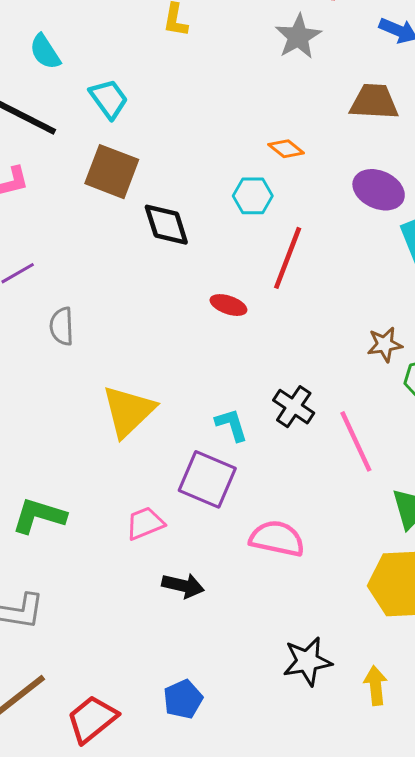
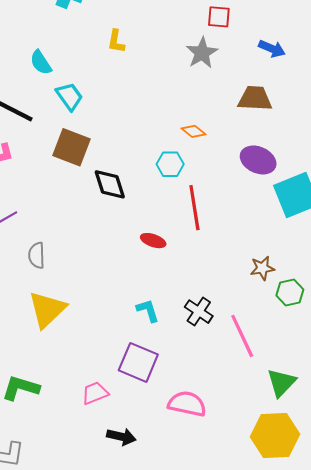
cyan semicircle: (45, 52) -> (41, 62), moved
red line: (288, 258) -> (194, 208), turned -30
yellow triangle: (128, 411) -> (47, 309), moved
cyan L-shape: (232, 425) -> (148, 310), moved

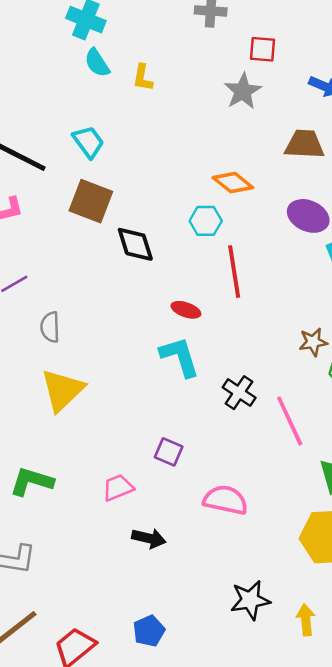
cyan semicircle: (41, 62) -> (97, 63), moved
orange diamond: (193, 131) -> (233, 183), size x1.4
cyan L-shape: (148, 310) -> (180, 357), moved, size x1.5
purple square: (138, 362) -> (169, 452), size x0.6

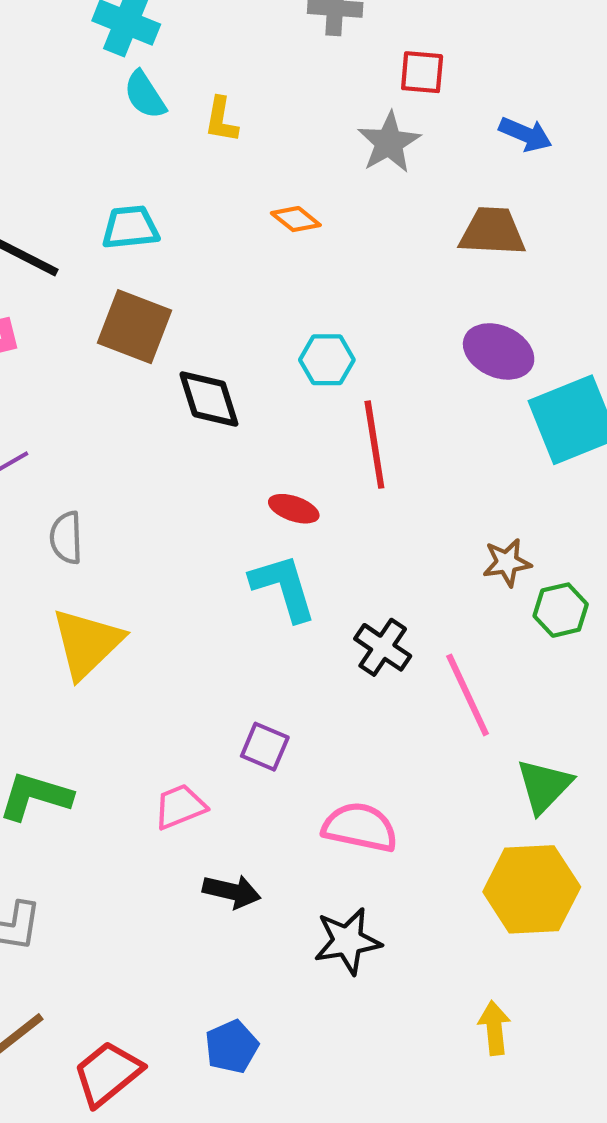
cyan trapezoid: (88, 142) -> (130, 227), turned -60
orange diamond: (233, 183) -> (296, 219), moved, size x0.7
black star: (250, 600) -> (348, 941), moved

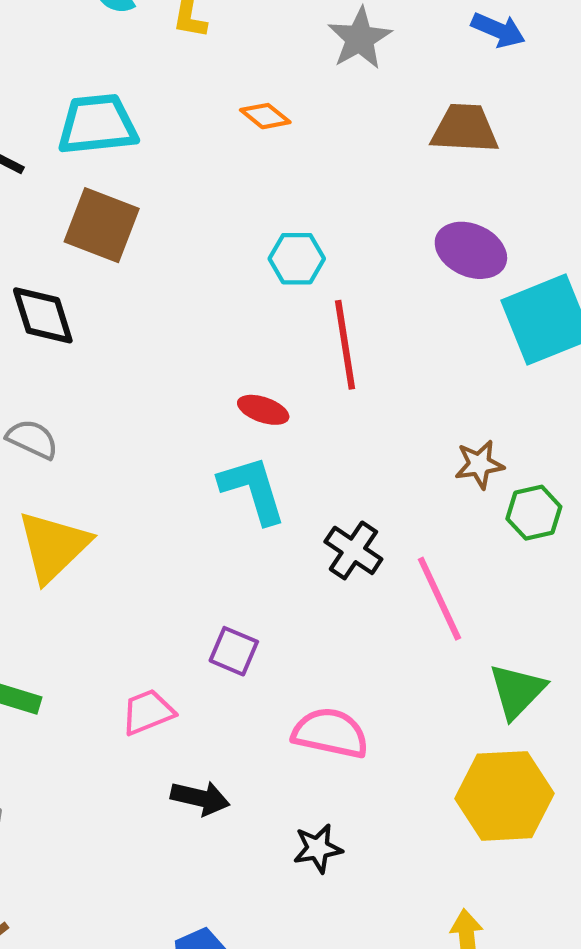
cyan trapezoid: (130, 227) -> (97, 124), size x1.4
black diamond: (209, 399) -> (43, 315), moved
gray semicircle: (66, 538) -> (32, 439), turned 117
black star: (348, 941) -> (318, 848), size x0.7

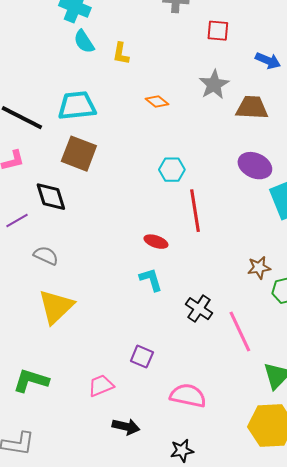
gray star: (360, 38) -> (214, 85), moved
cyan L-shape: (253, 490) -> (151, 280), size x0.7

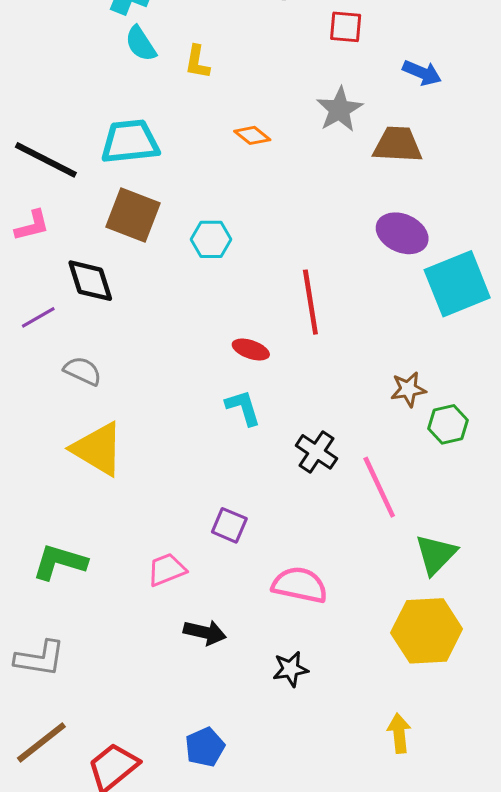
cyan hexagon: (172, 170) -> (211, 239), moved
yellow triangle: (56, 307) -> (98, 449), turned -45

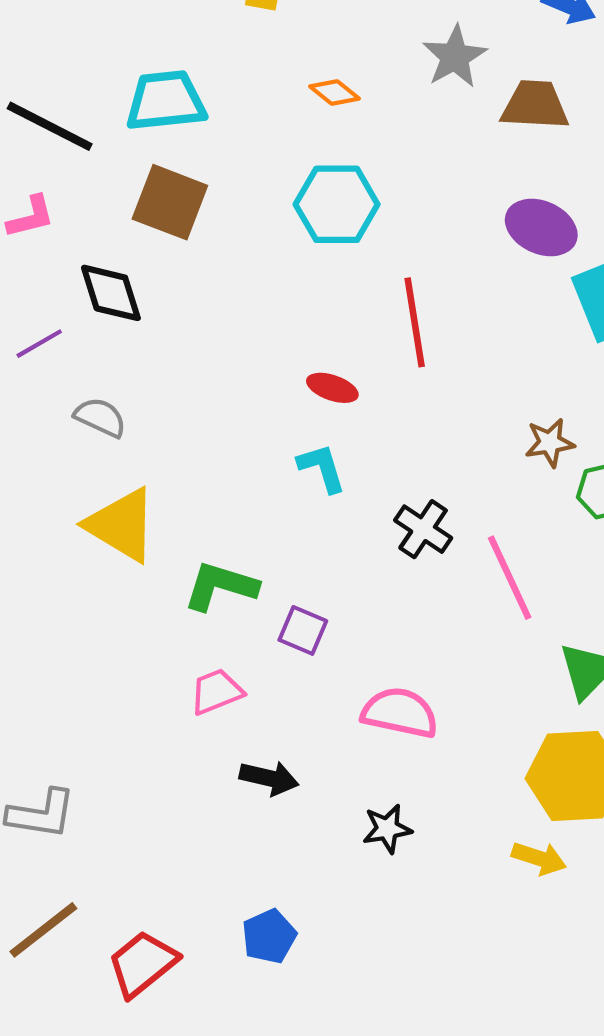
cyan hexagon: (211, 239) -> (337, 204), moved, size x1.5
green L-shape: (60, 562) -> (221, 586), moved
yellow arrow: (399, 733) -> (539, 858), moved, turned 114

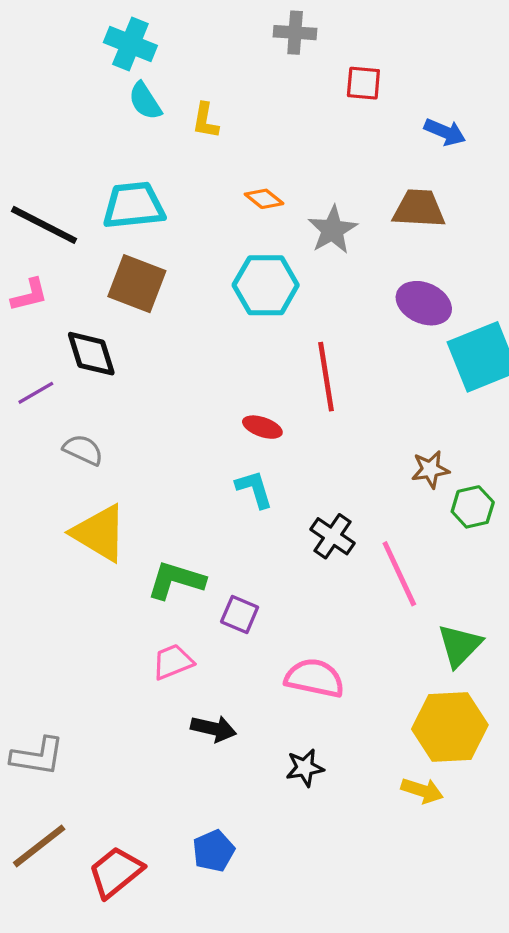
gray star: (455, 57) -> (333, 230), moved

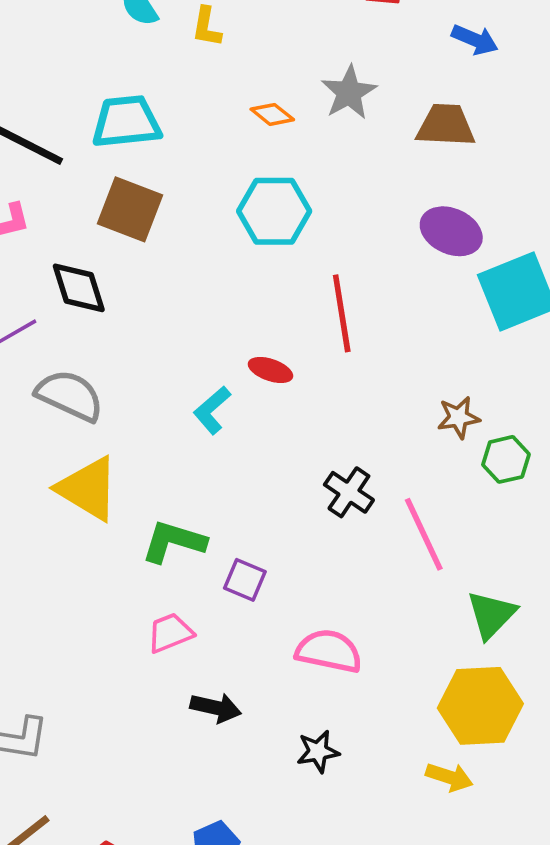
gray star: (333, 230) -> (349, 93), moved
gray semicircle: (83, 450) -> (70, 396), size x1.5
cyan L-shape: (254, 489) -> (212, 410), moved, turned -114

